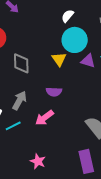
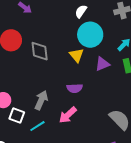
purple triangle: (88, 61) -> (102, 64), moved, turned -35
gray diamond: (21, 63) -> (40, 51), moved

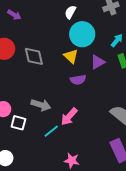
purple semicircle: (75, 88) -> (78, 80), moved
gray arrow: (41, 100) -> (41, 105), turned 90
cyan line: (37, 126) -> (51, 131), moved

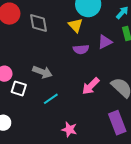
purple triangle: (98, 62) -> (105, 42), moved
pink arrow: (69, 117) -> (91, 86), moved

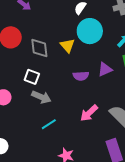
yellow triangle: (76, 25) -> (67, 46), moved
white square: (19, 88) -> (32, 77), moved

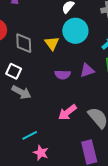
cyan line: (49, 124) -> (30, 135), moved

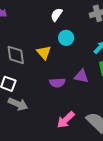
cyan circle: (75, 31) -> (66, 38), size x0.6
purple triangle: (87, 70) -> (81, 76), turned 35

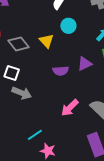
gray diamond: (16, 55) -> (19, 44), turned -30
purple triangle: (81, 76) -> (85, 64), turned -35

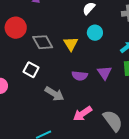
purple triangle: (85, 64) -> (105, 73), turned -49
gray arrow: (22, 93) -> (54, 94), moved

